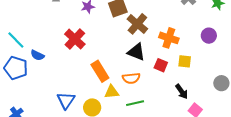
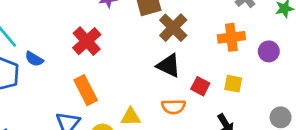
orange cross: (169, 38) -> (231, 37), moved, turned -30
orange rectangle: (100, 71) -> (86, 90), moved
orange semicircle: (131, 78) -> (173, 107), moved

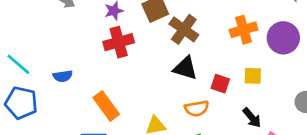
red cross: (87, 41) -> (119, 42), moved, turned 36
purple circle: (269, 51) -> (283, 38), size x1.5
blue semicircle: (34, 59) -> (63, 76), moved, turned -30

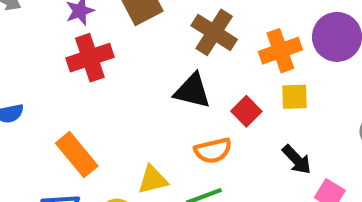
brown cross: (184, 29) -> (214, 32), moved
orange cross: (244, 30) -> (280, 51), moved
red square: (220, 84) -> (246, 111), turned 30

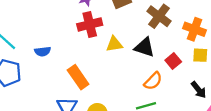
orange cross: (280, 51) -> (195, 29), turned 35
orange semicircle: (213, 151) -> (153, 81), turned -36
yellow triangle: (153, 180) -> (114, 44), moved

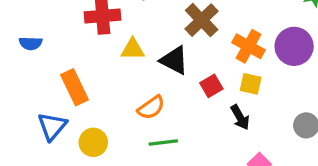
orange semicircle: (153, 81) -> (151, 108), moved
black arrow: (199, 90) -> (240, 117), moved

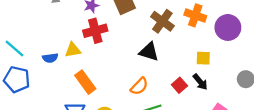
orange cross: (248, 46) -> (195, 15), moved
yellow triangle: (133, 49) -> (73, 50), moved
red square: (211, 86) -> (179, 85), moved

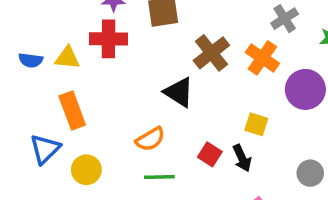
red square: (179, 85) -> (210, 154), turned -32

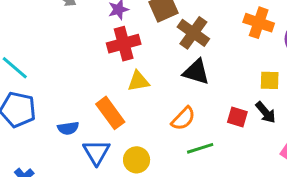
brown cross: (211, 53) -> (193, 33), moved
yellow triangle: (67, 58) -> (138, 81), moved
blue semicircle: (31, 60) -> (68, 128), moved

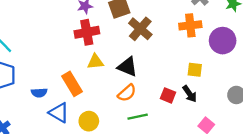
orange cross: (259, 23) -> (190, 25), turned -30
black triangle: (196, 72) -> (127, 67), moved
blue triangle: (96, 152) -> (59, 113), turned -35

